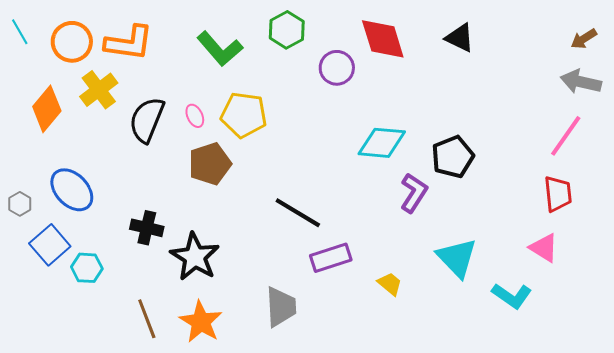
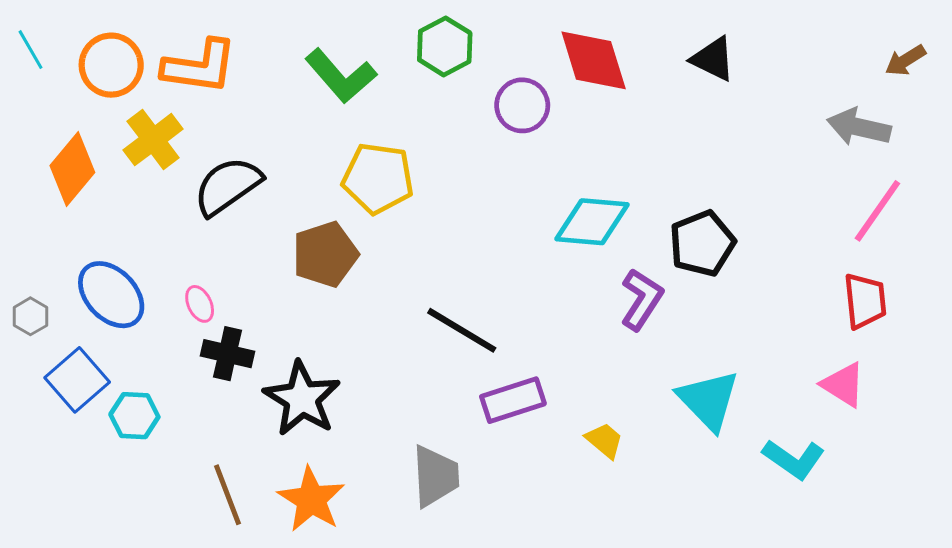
gray arrow: (581, 82) -> (859, 127), moved
pink ellipse: (195, 116) -> (200, 304), moved
black semicircle: (147, 120) -> (227, 186), turned 33

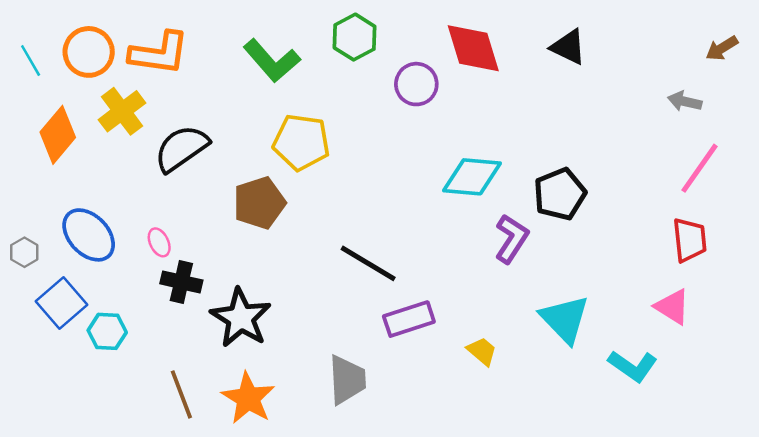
cyan line: (30, 50) -> (31, 61), moved
gray arrow: (859, 127) -> (685, 101), size x0.7

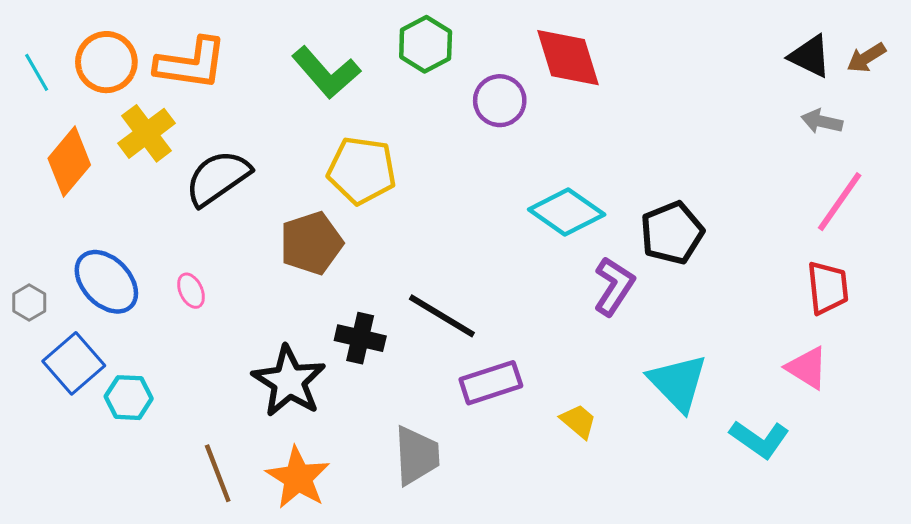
black triangle: (568, 47) -> (810, 56), moved
cyan diamond: (472, 177) -> (567, 212), turned 30
black cross: (181, 282) -> (360, 338), moved

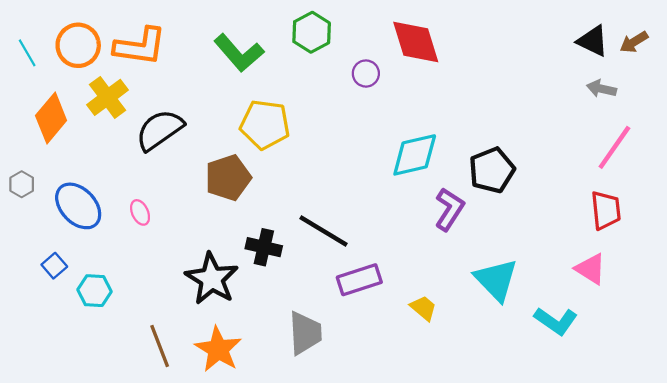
purple circle: (500, 101) -> (366, 74), size x0.7
cyan diamond: (567, 212) -> (415, 155), turned -48
gray hexagon: (29, 303) -> (22, 184), moved
blue square: (74, 363) -> (54, 266), size x0.6

